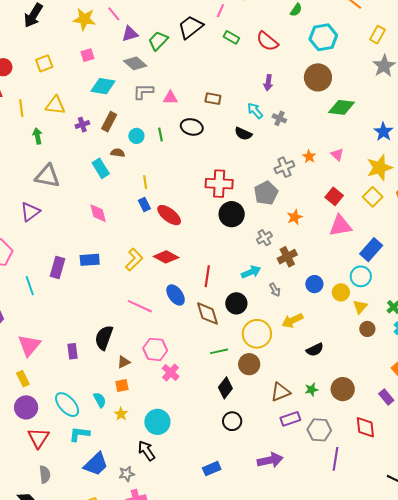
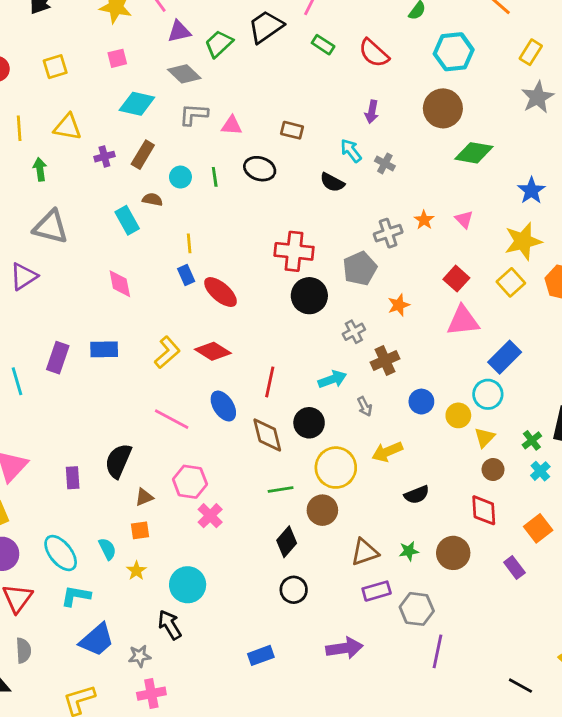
red diamond: (365, 427) -> (484, 510), moved

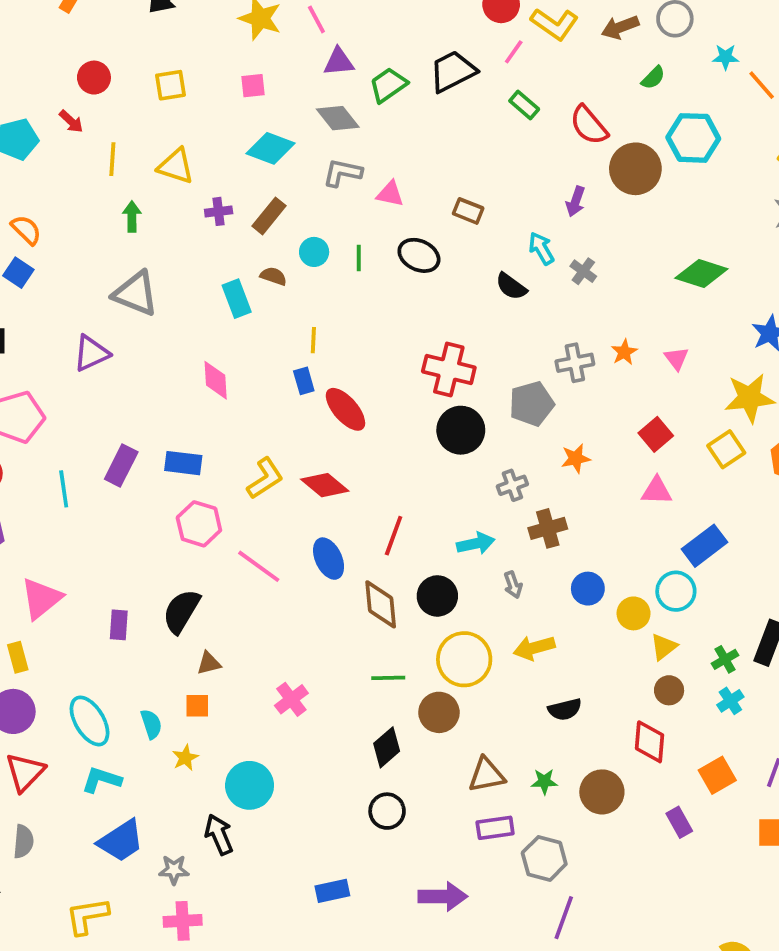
brown circle: (443, 108) -> (635, 169), moved
pink triangle: (463, 321) -> (657, 491), size x0.7
pink hexagon: (190, 482) -> (199, 524), moved

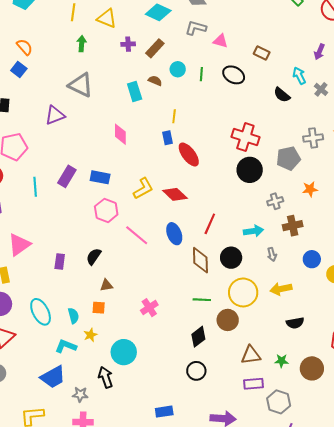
black semicircle: (181, 611) -> (94, 256), size x0.7
cyan L-shape: (102, 780) -> (66, 346), moved

